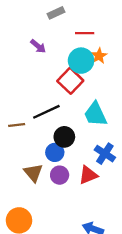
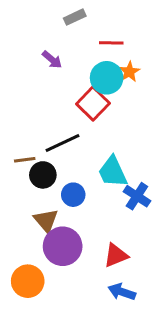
cyan trapezoid: (95, 114) -> (113, 172), moved
black circle: (64, 137) -> (43, 175), moved
purple circle: (60, 175) -> (63, 246), moved, size x1.6
red triangle: (88, 175) -> (116, 255), moved

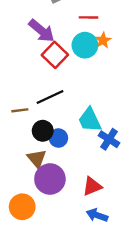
purple arrow: (52, 60) -> (42, 31), size x1.6
red square: (93, 104) -> (55, 55), moved
black circle: (43, 175) -> (43, 131), moved

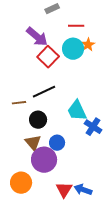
blue circle: (58, 138) -> (57, 143), moved
red triangle: (92, 186) -> (64, 190), moved, turned -36

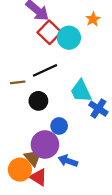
cyan circle: (73, 49) -> (69, 38), moved
brown triangle: (33, 143) -> (33, 158), moved
red triangle: (64, 190) -> (38, 177), moved, turned -30
blue arrow: (83, 190) -> (68, 161), moved

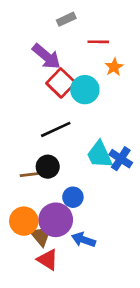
brown line: (18, 82) -> (29, 175), moved
blue cross: (98, 109) -> (121, 159), moved
orange circle: (20, 170) -> (24, 221), moved

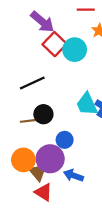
black line: (56, 129) -> (32, 83), moved

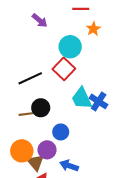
purple arrow: (42, 22) -> (40, 20), size x0.7
red square: (55, 44) -> (64, 69), moved
purple circle: (50, 159) -> (47, 150), size x0.7

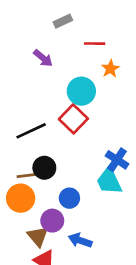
cyan trapezoid: (82, 98) -> (109, 181), moved
orange circle: (22, 151) -> (21, 198), moved

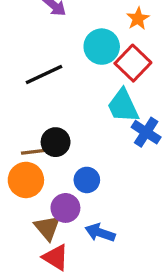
red square: (73, 119) -> (133, 63), moved
black line: (31, 131) -> (44, 75), moved
cyan trapezoid: (109, 181) -> (123, 106), moved

